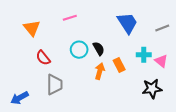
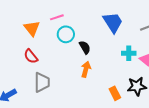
orange triangle: (32, 28) -> (32, 28), moved
cyan circle: (79, 50) -> (66, 34), moved
orange rectangle: (119, 65) -> (115, 93), moved

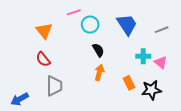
pink line: (57, 17) -> (74, 12), moved
cyan circle: (66, 34) -> (90, 25), moved
orange rectangle: (115, 93) -> (129, 83), moved

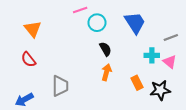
gray line: (162, 30) -> (171, 37), moved
orange triangle: (44, 31) -> (33, 29), moved
red semicircle: (43, 59) -> (28, 60), moved

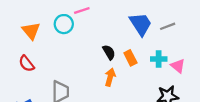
cyan circle: (97, 23) -> (64, 24), moved
gray line: (171, 37) -> (168, 26), moved
orange rectangle: (137, 83) -> (130, 58), moved

